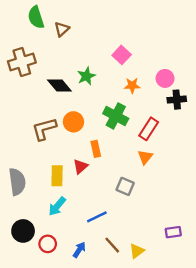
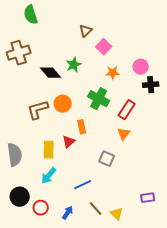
brown triangle: (62, 29) -> (86, 31), moved
yellow triangle: (137, 251) -> (117, 214), turned -40

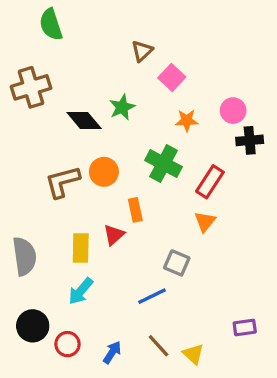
blue line: (83, 185) -> (152, 296), moved

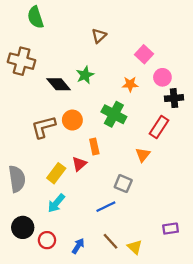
pink square: (172, 77) -> (144, 54), moved
brown cross: (31, 87) -> (22, 61), turned 32
red rectangle: (210, 182) -> (159, 127), moved
yellow rectangle: (81, 248) -> (56, 173), turned 36

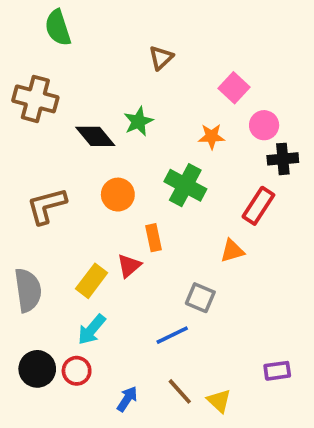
brown L-shape: (44, 127) -> (47, 206), moved
orange triangle: (143, 155) -> (232, 251), turned 35
red circle: (47, 240) -> (77, 371), moved

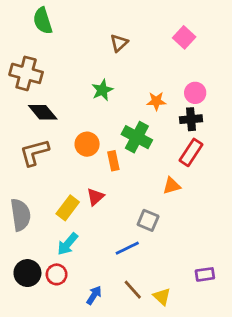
pink square: (234, 88) -> (184, 37), moved
black diamond: (95, 136) -> (43, 112), moved
black cross: (283, 159) -> (191, 119), moved
orange rectangle: (153, 238) -> (113, 161), moved

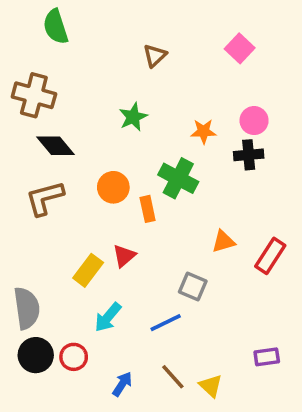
red rectangle: (191, 152) -> (270, 256), moved
gray semicircle: (21, 215) -> (27, 308), moved
cyan arrow: (68, 244) -> (108, 317), moved

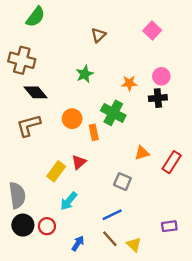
green semicircle: (56, 27) -> (35, 17), turned -125
blue line: (166, 323) -> (112, 215), moved

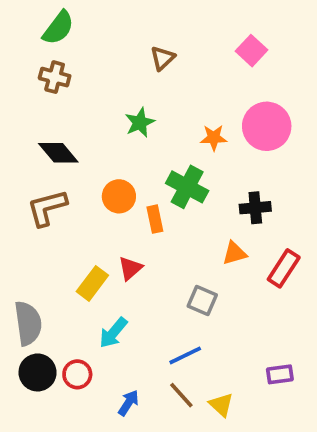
brown cross: (22, 60) -> (55, 77), moved, size x0.7
pink circle: (161, 76) -> (267, 126), size x1.6
black cross: (158, 98) -> (255, 208), moved

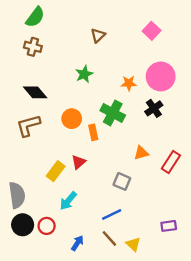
black cross: (255, 208) -> (154, 108), moved, turned -30

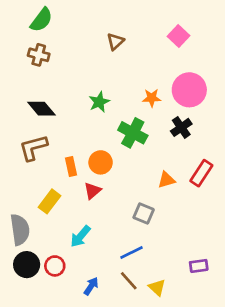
green star: (84, 74) -> (99, 102), moved
orange circle: (72, 119) -> (101, 162), moved
orange rectangle: (93, 132) -> (71, 166), moved
red rectangle: (171, 162) -> (201, 173), moved
yellow rectangle: (56, 171) -> (49, 201), moved

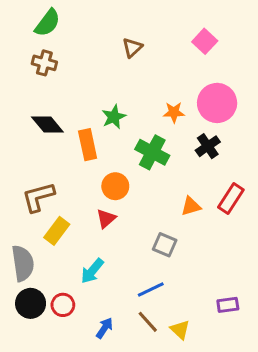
brown L-shape: (33, 148) -> (38, 197), moved
orange rectangle: (71, 166) -> (88, 145), moved, size x1.4

